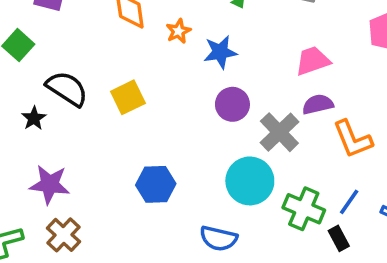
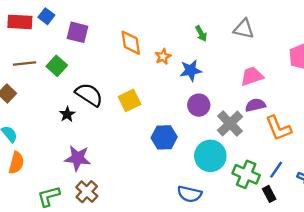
blue hexagon: (156, 184) -> (164, 137), moved

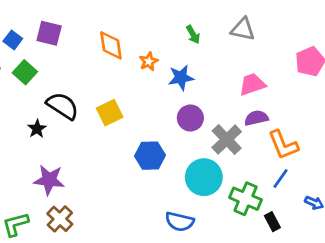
blue square: (46, 16) -> (13, 40), moved
blue line: (276, 170) -> (281, 179), moved

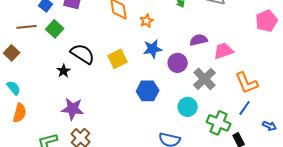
blue star: (181, 78) -> (153, 49), moved
pink trapezoid: (252, 84) -> (224, 51), moved
purple semicircle: (256, 118) -> (199, 40), moved
cyan circle: (204, 177) -> (188, 107), size x0.7

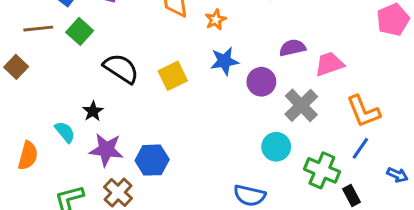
black star: (64, 71) -> (93, 111), moved
cyan semicircle: (14, 88) -> (65, 132), moved
blue hexagon: (148, 91) -> (152, 160), moved

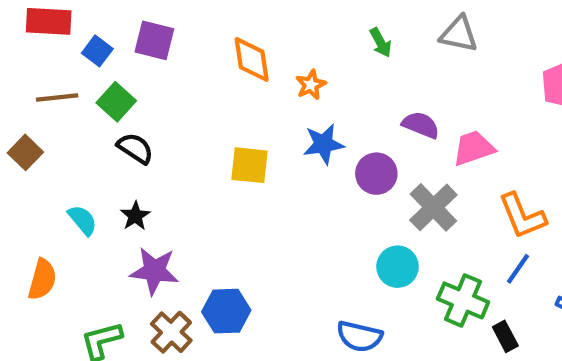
purple semicircle: (292, 48) -> (421, 125), turned 35
black semicircle: (121, 68) -> (135, 148), moved, size x0.7
yellow square: (173, 76) -> (249, 165), turned 32
cyan semicircle: (65, 132) -> (82, 220), moved
blue hexagon: (152, 160) -> (226, 311), moved

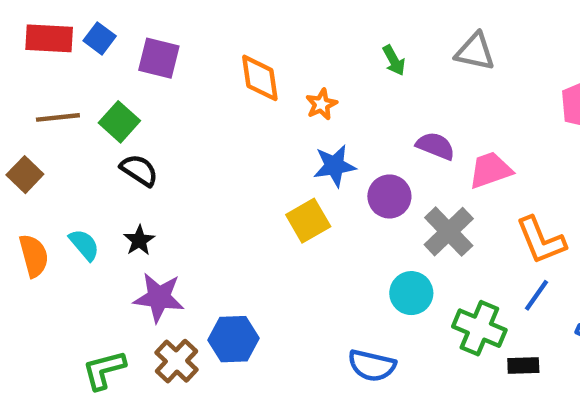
blue square: (97, 51) -> (100, 38), moved
yellow square: (249, 165) -> (308, 221), moved, turned -36
orange semicircle: (42, 279) -> (34, 256), moved, turned -30
black rectangle: (505, 336) -> (523, 365), turned -64

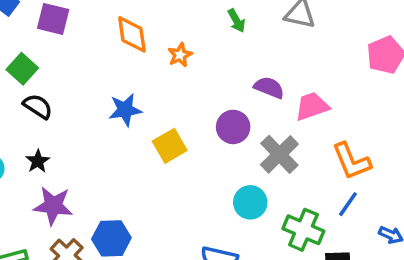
blue star: (335, 166) -> (125, 110), moved

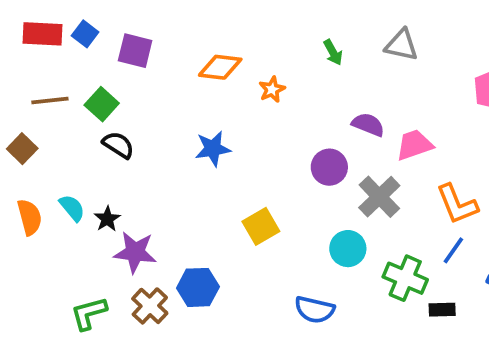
orange diamond: (132, 34) -> (220, 67), turned -75
yellow square: (170, 146) -> (261, 226), moved
black star: (38, 161) -> (107, 219), moved

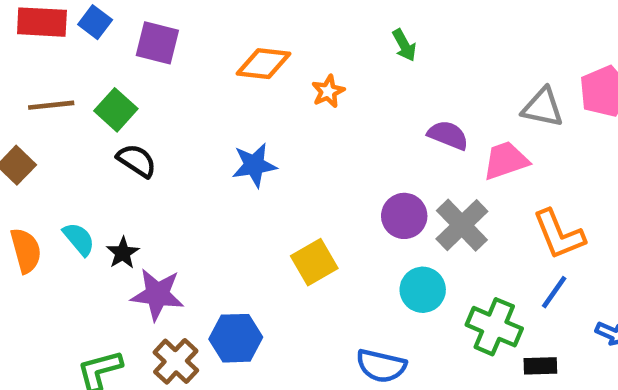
gray triangle: (401, 45) -> (543, 107), moved
purple circle: (329, 167) -> (404, 216), moved

